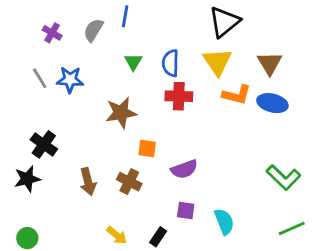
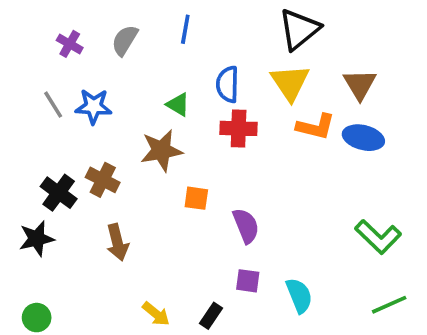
blue line: (125, 16) -> (185, 29), moved
green triangle: (133, 62) -> (178, 105), moved, turned -30
purple semicircle: (184, 169) -> (246, 226), turned -92
brown cross: (129, 182) -> (103, 180), moved

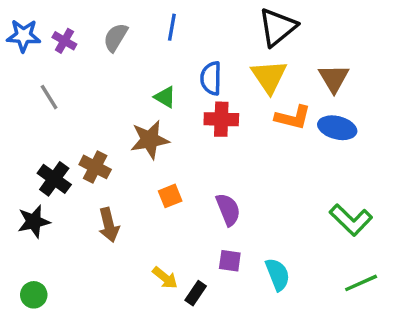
blue star: (94, 106) -> (23, 36), moved
orange square: (196, 198) -> (170, 196), moved, turned -30
yellow arrow: (156, 314) -> (165, 278), moved

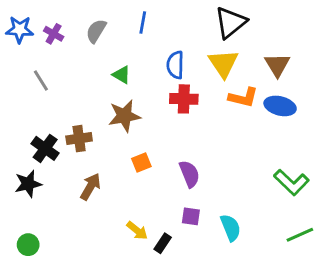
green triangle: (165, 97) -> (122, 75), moved
brown cross: (95, 167) -> (79, 139), turned -35
brown arrow: (109, 225) -> (90, 187), turned -136

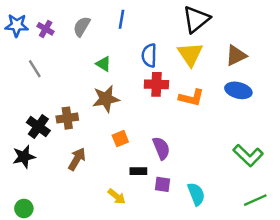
brown triangle: (277, 65) -> (236, 55), turned 35
orange L-shape: (243, 97) -> (191, 98), moved
black rectangle: (163, 243) -> (138, 171), moved, turned 56

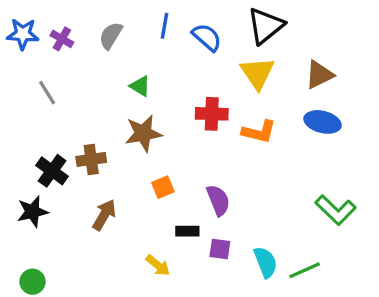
blue semicircle: (149, 55) -> (207, 37), moved, turned 130
green line: (255, 200) -> (305, 270), moved

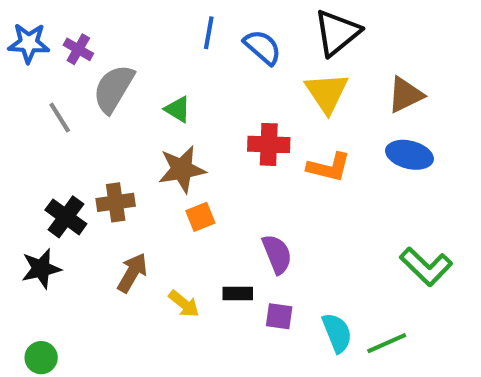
gray semicircle: (111, 36) -> (114, 89), moved, size x1.4
orange square: (163, 187) -> (200, 217), moved
yellow arrow: (158, 265) -> (184, 304), moved

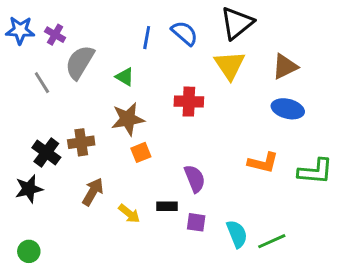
blue line: (209, 33) -> (147, 38), moved
orange L-shape: (329, 167) -> (263, 163), moved
green L-shape: (426, 267) -> (315, 171), moved, turned -39

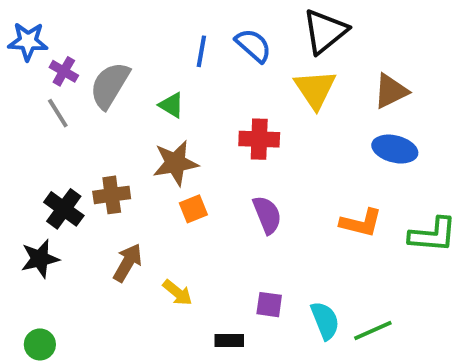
purple cross: (55, 35) -> (64, 71), moved
purple semicircle: (195, 179) -> (267, 215), moved
black rectangle: (167, 206) -> (229, 340), moved

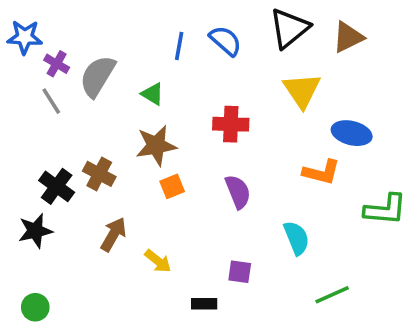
yellow triangle: (315, 89) -> (302, 90), moved
brown triangle: (391, 91) -> (348, 37), moved
brown cross: (112, 195) -> (99, 174), turned 36
orange L-shape: (361, 223) -> (321, 172), moved
cyan semicircle: (325, 321) -> (297, 238), moved

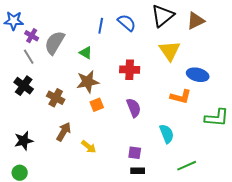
black cross: (57, 186) -> (24, 86), moved
black star: (35, 231) -> (24, 141), moved
black rectangle: (204, 304) -> (138, 171), moved

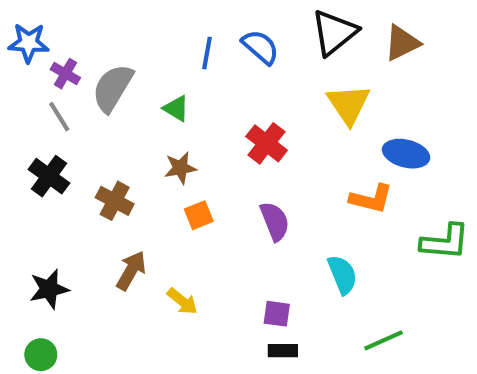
red cross: (130, 70) -> (267, 143), turned 36
brown star: (88, 82) -> (180, 168), size x0.7

